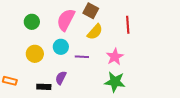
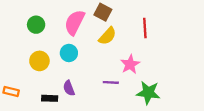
purple line: (82, 57) -> (111, 82), moved
purple semicircle: (61, 78) -> (69, 88), turned -48
green star: (115, 82) -> (148, 93), moved

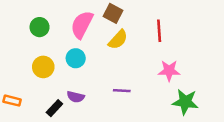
pink star: (130, 64) -> (169, 71), moved, turned 30
purple semicircle: (69, 88) -> (76, 97), turned -56
green star: (148, 93) -> (185, 102), moved
black rectangle: (50, 98) -> (54, 108), turned -49

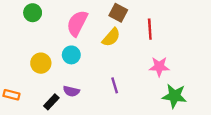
brown square: (113, 13) -> (118, 13), moved
green circle: (40, 27) -> (33, 13), moved
purple line: (122, 91) -> (115, 85), turned 70

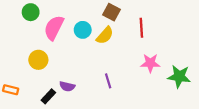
pink semicircle: (77, 23) -> (54, 28), moved
cyan circle: (71, 55) -> (83, 30), moved
green star: (174, 96) -> (179, 76), moved

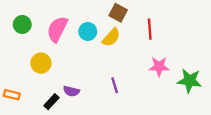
green circle: (31, 12) -> (22, 24), moved

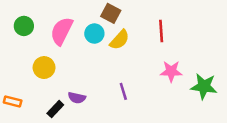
brown square: (118, 13) -> (111, 13), moved

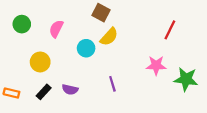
pink semicircle: (62, 31) -> (56, 29), size x0.7
red line: (161, 31) -> (170, 30), moved, turned 30
cyan circle: (94, 34) -> (86, 48), moved
black rectangle: (55, 109) -> (44, 92), moved

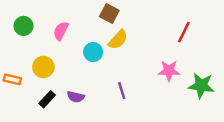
orange rectangle: (11, 93) -> (12, 79), moved

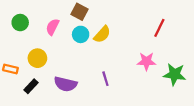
brown square: (109, 13) -> (80, 12), moved
cyan circle: (93, 52) -> (81, 34), moved
purple semicircle: (76, 97) -> (66, 84), size x1.5
black rectangle: (47, 99) -> (31, 86), moved

